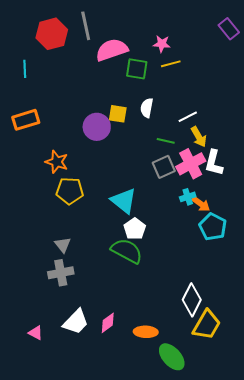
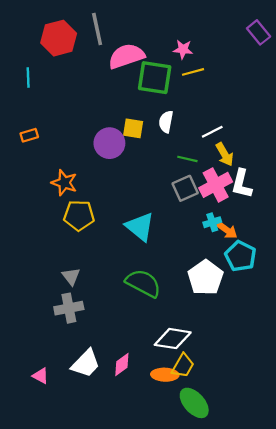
green square: (137, 69) -> (155, 78), size x1.4
orange rectangle: (26, 120) -> (29, 135), size x0.6
white pentagon: (135, 229) -> (205, 278), moved, size x1.4
white diamond: (192, 300) -> (173, 339), moved, turned 72
yellow trapezoid: (207, 325) -> (183, 366), moved, size x0.7

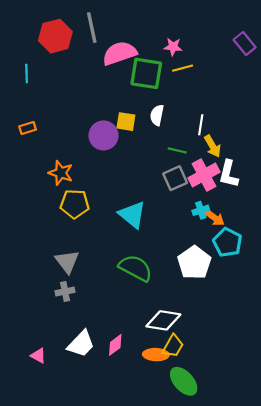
purple rectangle: (259, 32) -> (245, 44), moved
white line: (212, 132) -> (201, 125), turned -54
gray triangle: (71, 276) -> (67, 262), size x1.4
gray cross: (69, 308) -> (65, 292), size x0.7

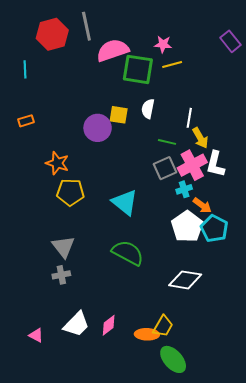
cyan cross: (201, 210) -> (184, 189), moved
white pentagon: (194, 263) -> (187, 227), moved
white diamond: (163, 320) -> (185, 280), moved

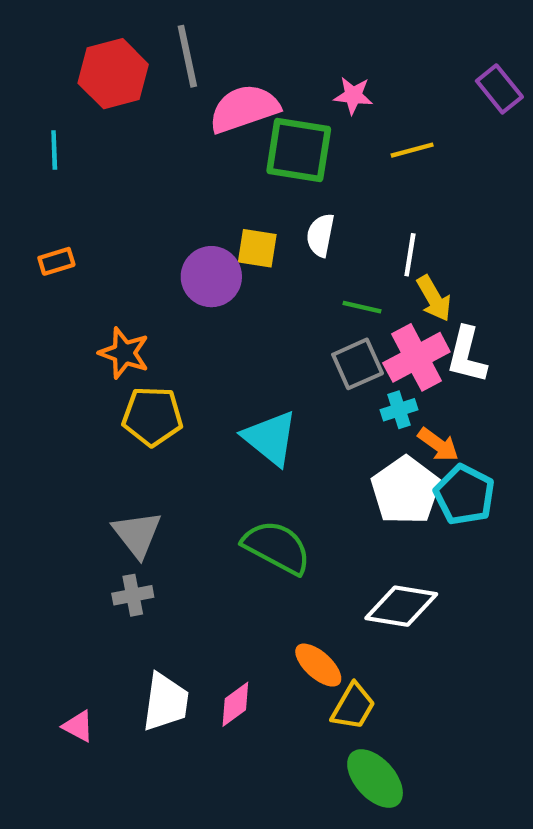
yellow line: (172, 64) -> (412, 150), moved
white trapezoid: (76, 324) -> (166, 702), turned -36
orange ellipse: (147, 334) -> (318, 665), moved, turned 40

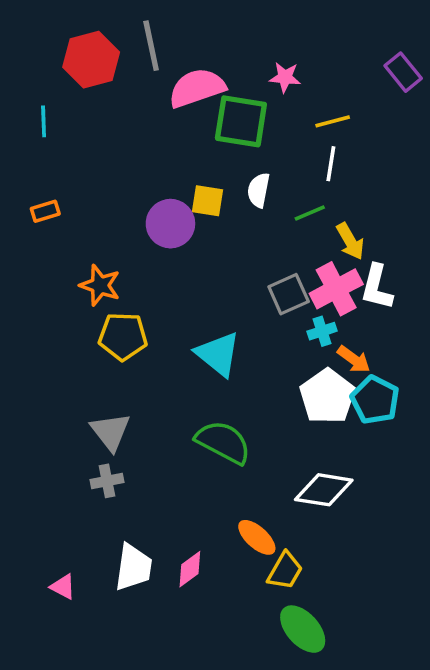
white line: (410, 255) -> (331, 164), moved
green line: (362, 307) -> (310, 213), moved, turned -36

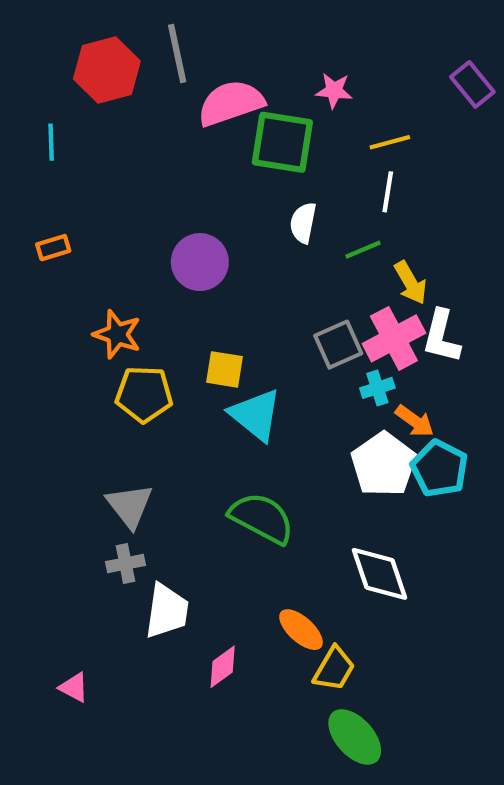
yellow square: (207, 201) -> (225, 369), moved
white diamond: (324, 490) -> (379, 574), turned 62
white trapezoid: (133, 567) -> (167, 611), moved

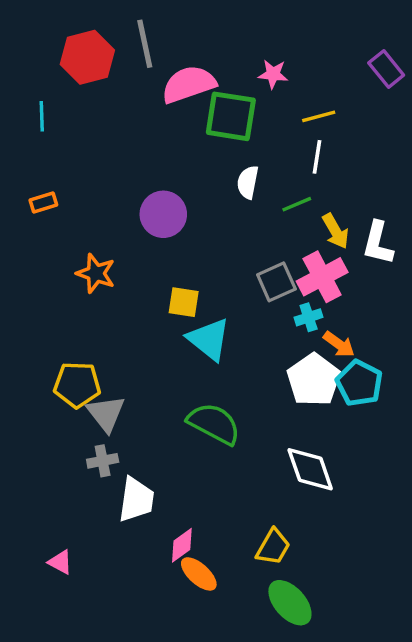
white L-shape: (441, 336) -> (378, 243), moved
yellow pentagon: (144, 394) -> (77, 385), moved
orange ellipse: (301, 630) -> (199, 574), moved

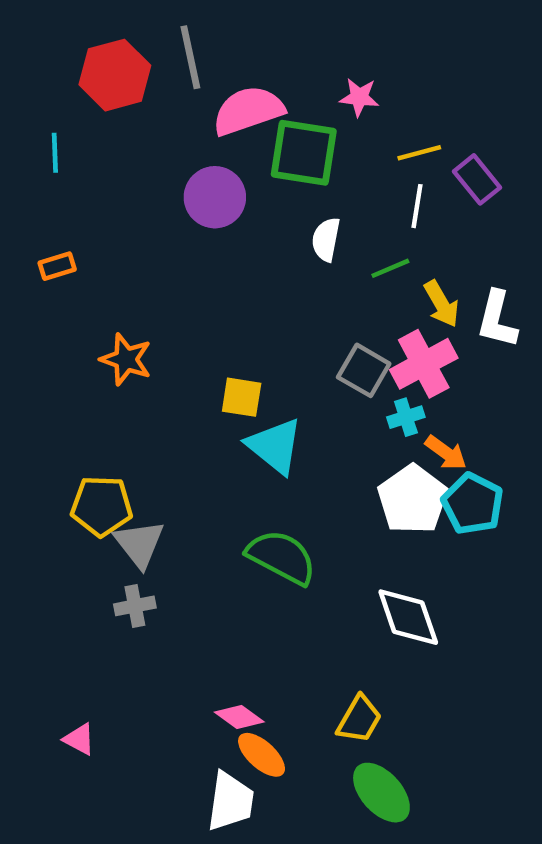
purple rectangle: (386, 69) -> (477, 179), moved
purple circle: (163, 214) -> (215, 197), moved
gray square: (276, 282) -> (364, 370), turned -36
white trapezoid: (136, 500) -> (230, 801), moved
pink diamond: (182, 545) -> (239, 717), turned 72

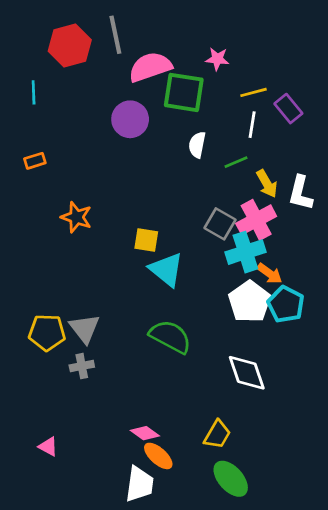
cyan cross: (406, 417) -> (245, 252), size x1.8
yellow pentagon: (102, 506) -> (47, 333), moved

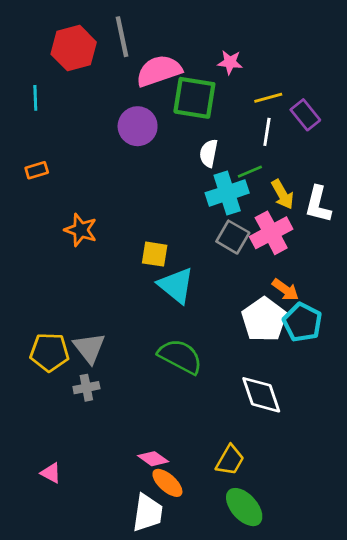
cyan cross: (245, 252) -> (227, 193), moved

